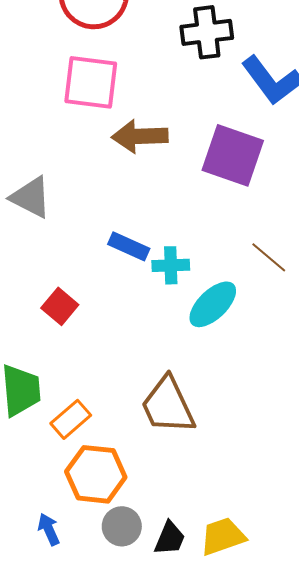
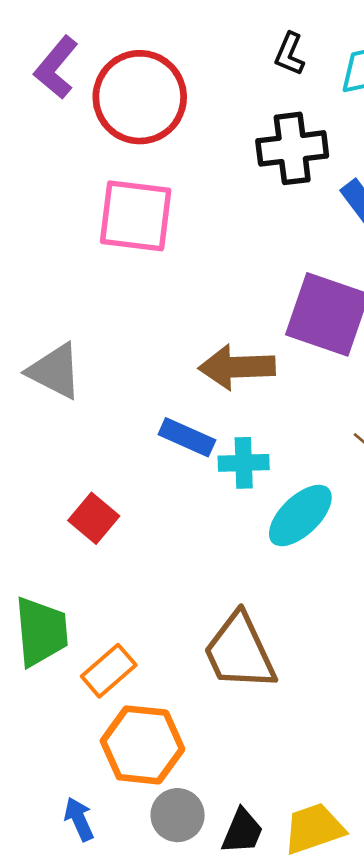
brown arrow: (140, 136) -> (237, 367), moved

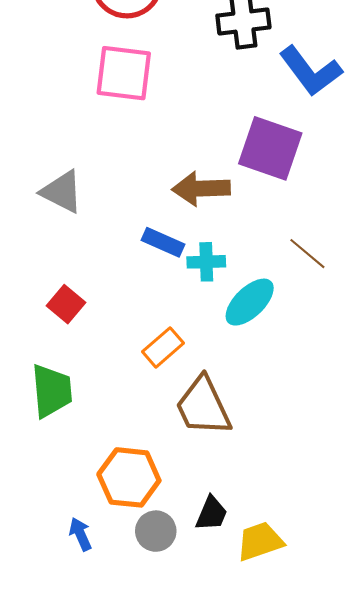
red square: (94, 518) -> (66, 304), moved
orange rectangle: (109, 671) -> (163, 347), moved
black trapezoid: (242, 831) -> (211, 514), moved

